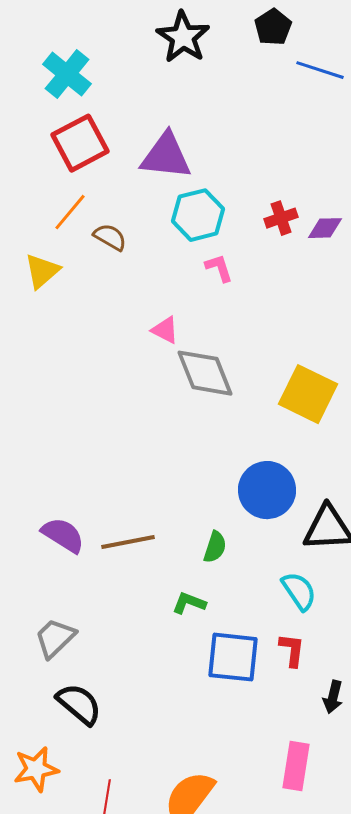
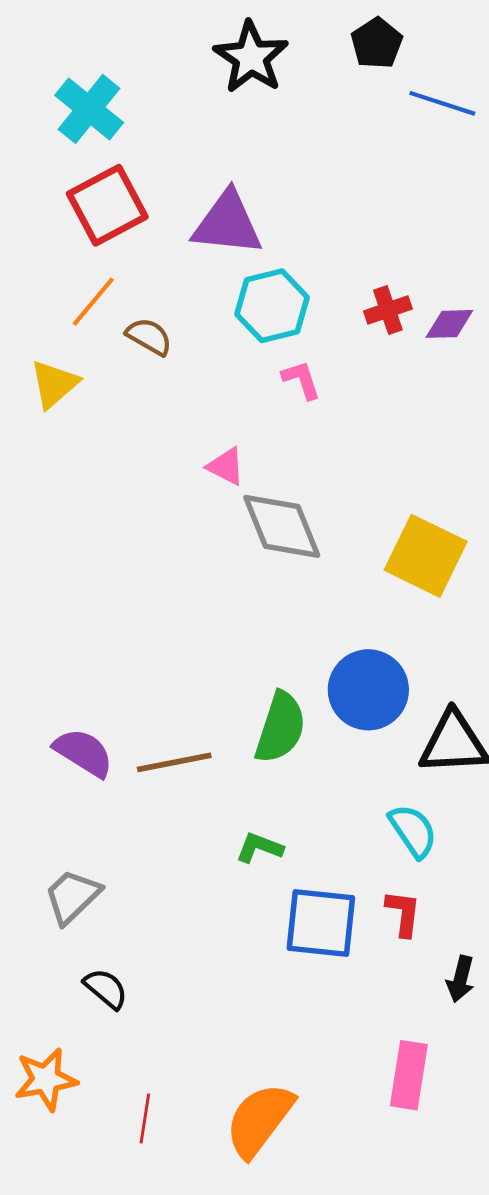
green semicircle: (215, 547) -> (280, 728), moved, size x1.6
black semicircle: (79, 704) -> (106, 989), size x0.7

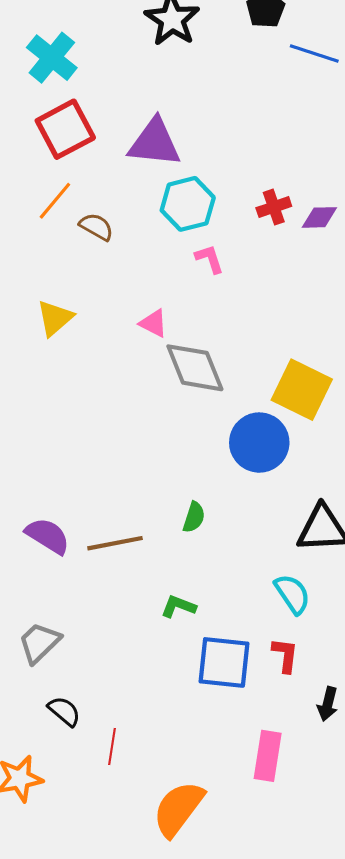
yellow triangle: (54, 384) -> (55, 318), moved
blue circle: (368, 690) -> (259, 443), moved
green semicircle: (280, 728) -> (194, 517), size x0.6
pink rectangle: (409, 1075) -> (268, 756), moved
red line: (145, 1119) -> (112, 746), moved

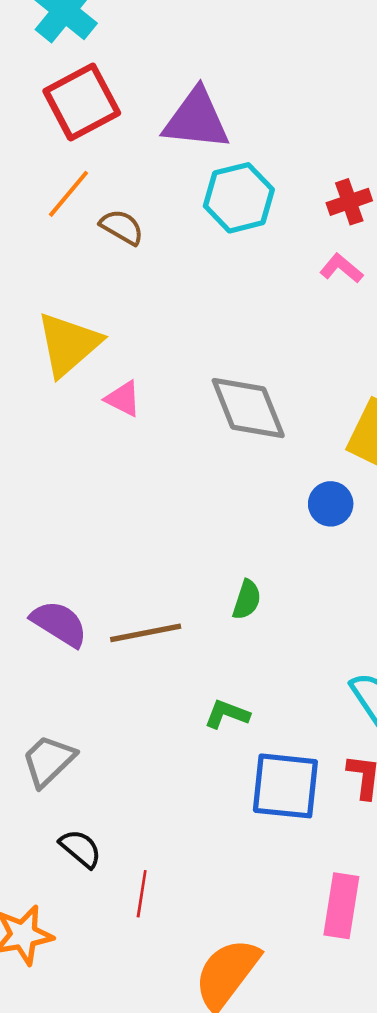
pink L-shape: (209, 259) -> (341, 268), moved, turned -32
yellow triangle: (55, 318) -> (68, 344), size x1.4
pink triangle: (153, 323) -> (123, 399), moved
blue circle: (259, 443) -> (331, 504), size x0.6

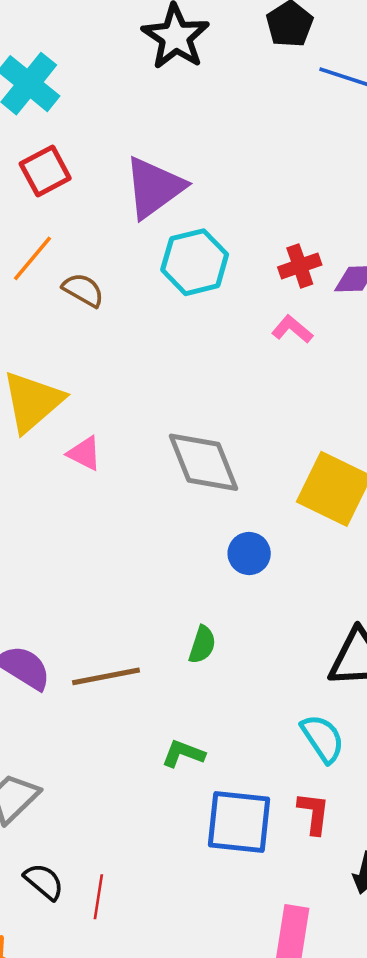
red square: (82, 102) -> (45, 171), size x0.7
purple triangle: (196, 119) -> (154, 187), turned -42
blue circle: (331, 504) -> (249, 553), moved
red line: (142, 894) -> (98, 897), moved

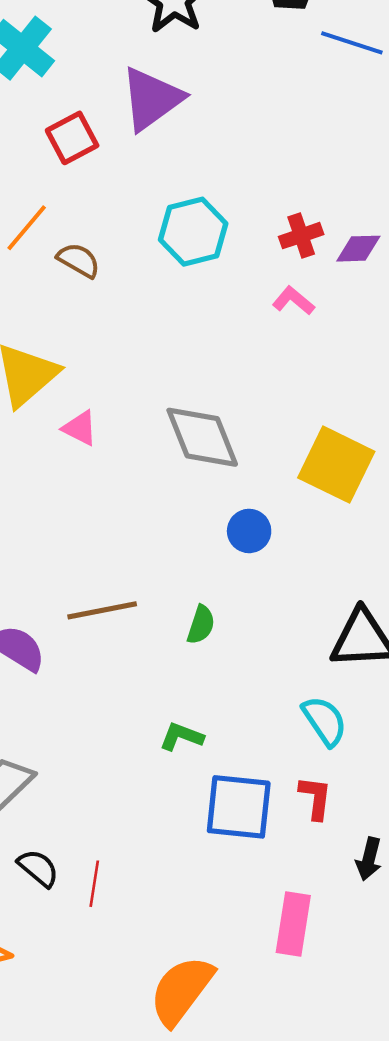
red square: (45, 171) -> (72, 138), moved
purple triangle: (154, 187) -> (151, 99), moved
brown line: (106, 676) -> (102, 610), moved

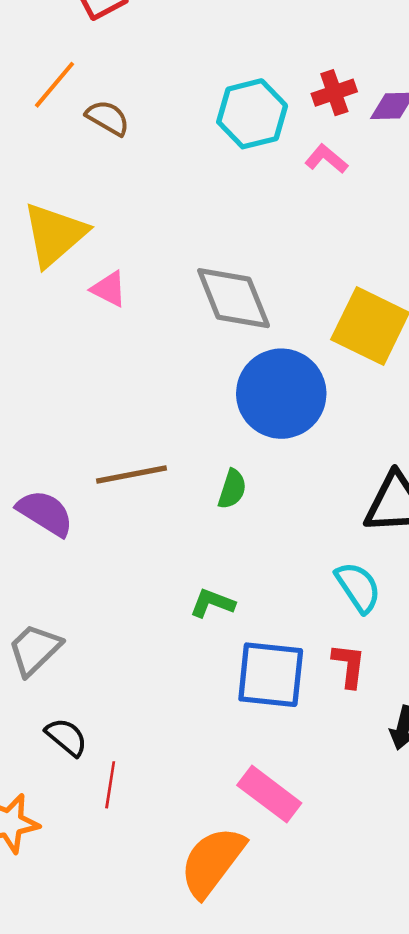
cyan hexagon: (193, 232) -> (252, 114), moved
blue circle: (249, 531) -> (281, 394), size x2.0
red line: (94, 884) -> (110, 785), moved
pink rectangle: (293, 924) -> (269, 794), moved, turned -62

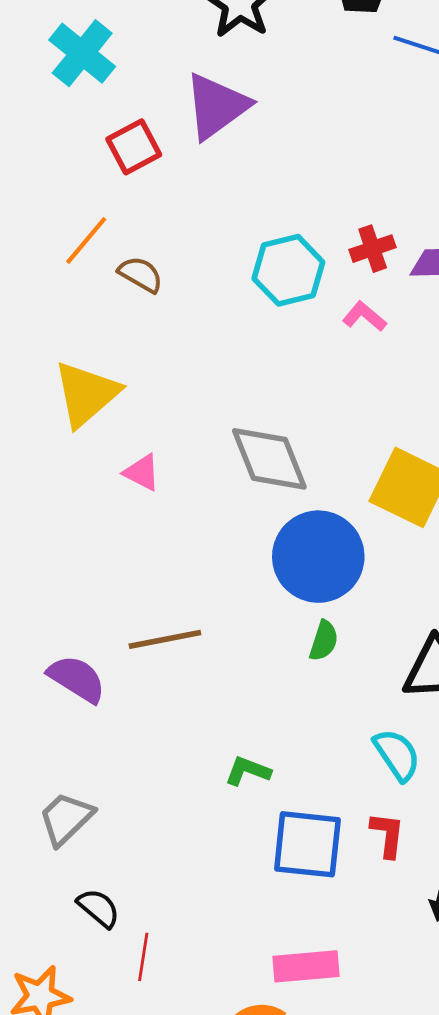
pink triangle: (109, 289) -> (142, 472), moved
green semicircle: (232, 489) -> (324, 641), moved
pink rectangle: (269, 794) -> (306, 966), turned -42

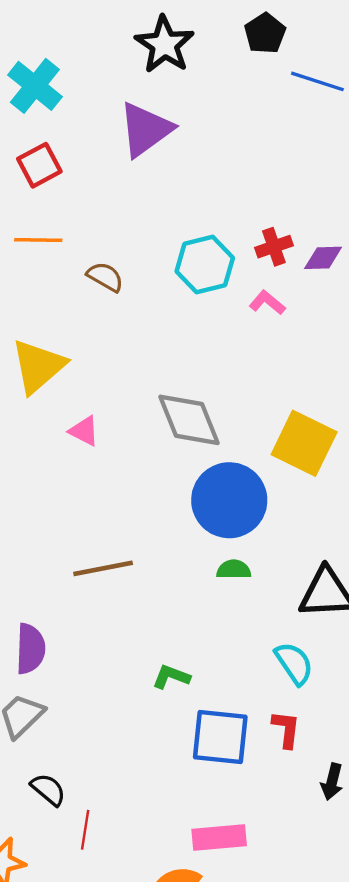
red square: (134, 147) -> (39, 165), moved
orange line: (86, 240) -> (38, 240), turned 51
brown semicircle: (141, 274) -> (105, 277), moved
green semicircle: (324, 641) -> (234, 569), turned -108
purple semicircle: (77, 679) -> (30, 649), moved, turned 60

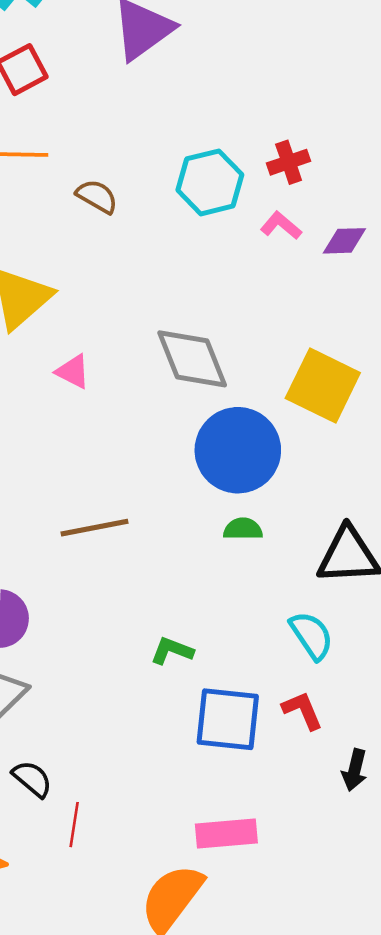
purple diamond: (323, 258) -> (344, 241), moved
red L-shape: (286, 729) -> (303, 710), turned -30

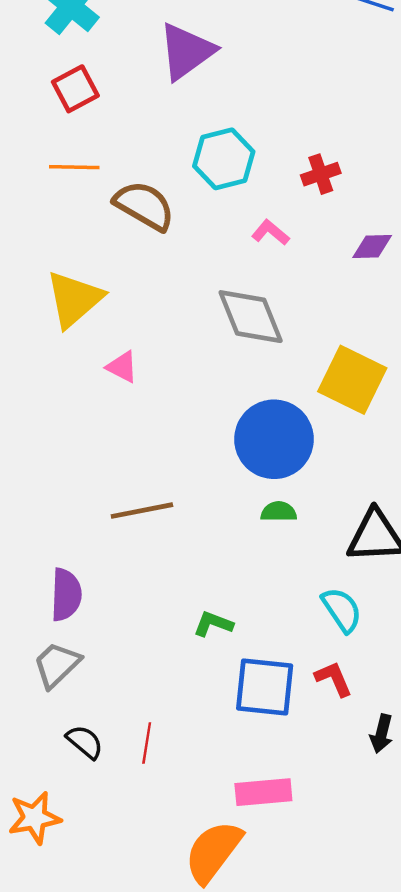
cyan hexagon: (210, 182) -> (224, 159), moved
brown semicircle: (97, 196) -> (144, 206), size x1.6
pink L-shape: (281, 226) -> (270, 232), moved
gray diamond: (192, 359) -> (251, 317), moved
red line: (74, 825) -> (147, 743), moved

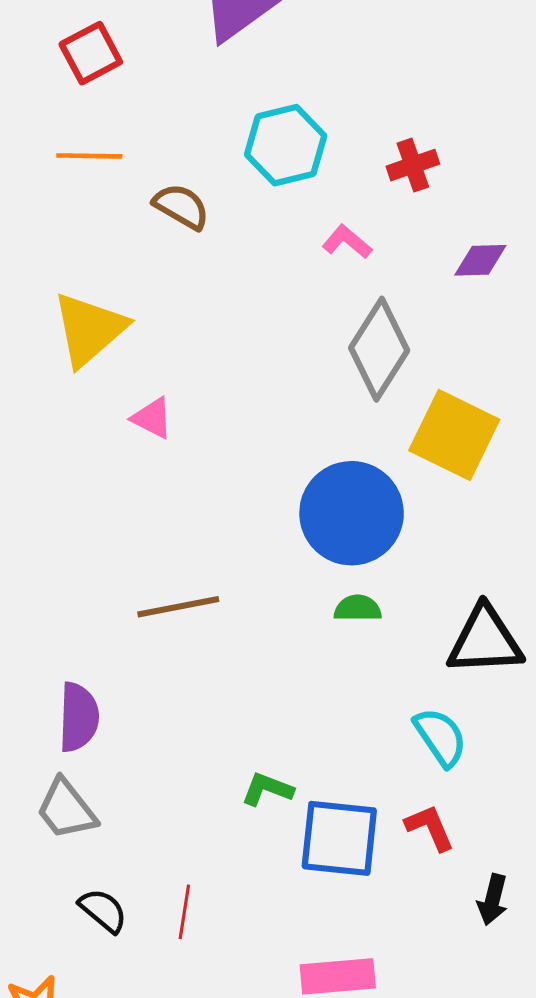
brown semicircle: (144, 206) -> (181, 206), size x0.7
gray diamond: (251, 317) -> (379, 349), moved, turned 54
green L-shape: (213, 624) -> (267, 789), moved
gray trapezoid: (57, 665) -> (66, 809), turned -84

